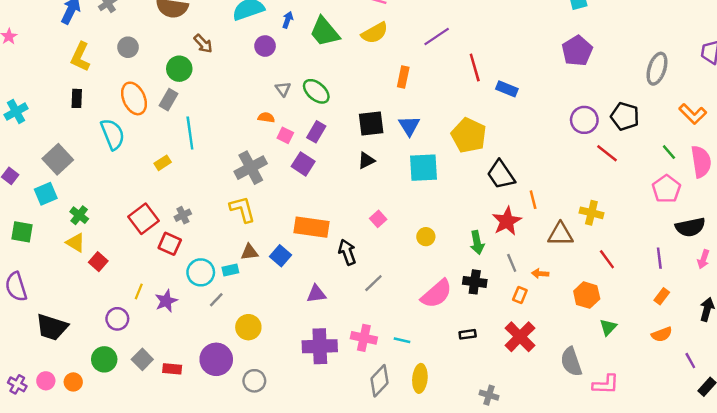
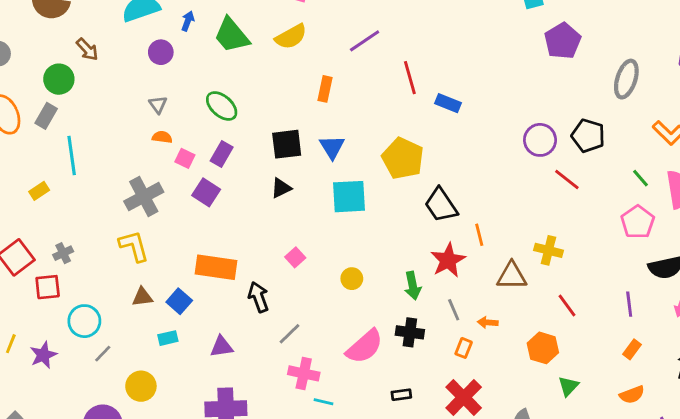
purple pentagon: (577, 51) -> (563, 41), moved
gray triangle: (283, 89) -> (158, 105), moved
red square: (170, 244) -> (48, 287), turned -30
cyan rectangle: (230, 270) -> (168, 338), moved
pink cross: (364, 338) -> (304, 373), moved

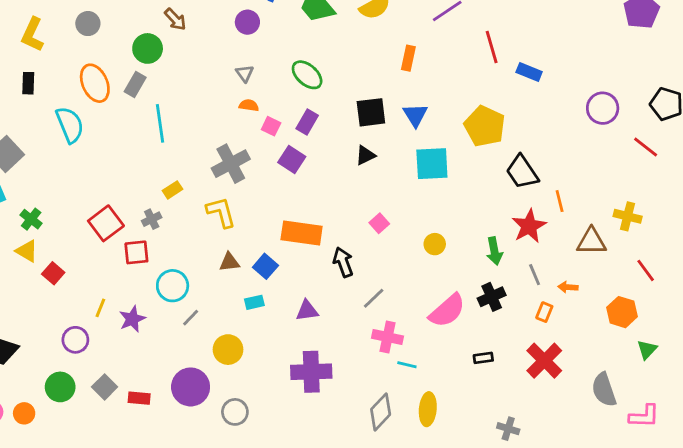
purple circle: (540, 140) -> (603, 108), moved
yellow rectangle: (39, 191) -> (173, 190), moved
black cross: (410, 332) -> (492, 297), turned -32

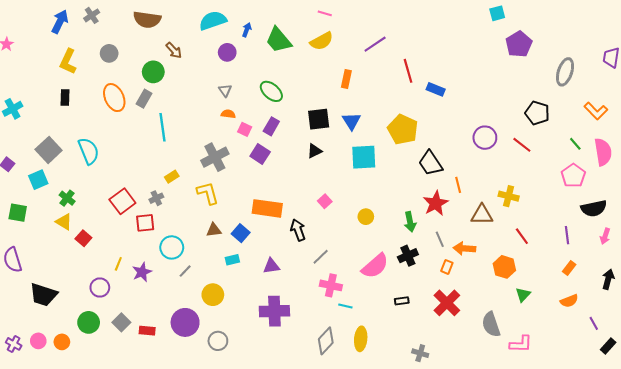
purple circle: (603, 108) -> (485, 138), moved
cyan semicircle: (70, 125) -> (89, 151), moved
orange arrow: (568, 287) -> (464, 248), size x1.5

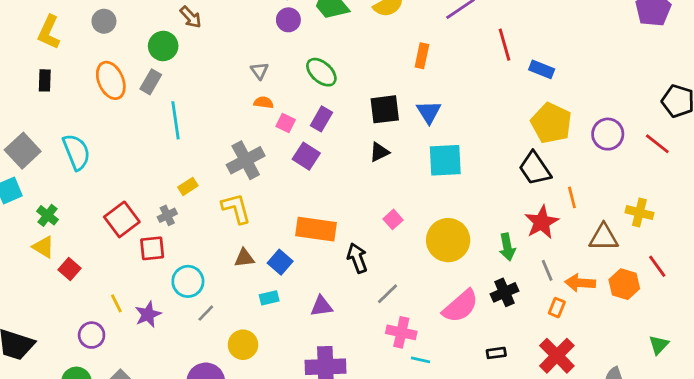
purple circle: (227, 52) -> (288, 20), moved
yellow pentagon: (403, 129) -> (551, 123), moved
yellow circle: (366, 217) -> (448, 240), size x2.0
yellow line: (118, 264) -> (116, 303), turned -48
orange hexagon: (504, 267) -> (624, 284), moved

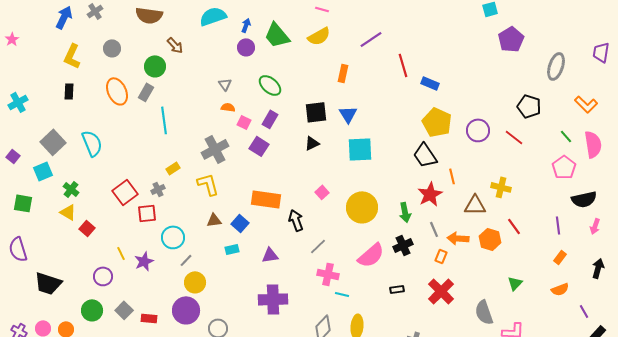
yellow circle: (243, 345) -> (195, 282), moved

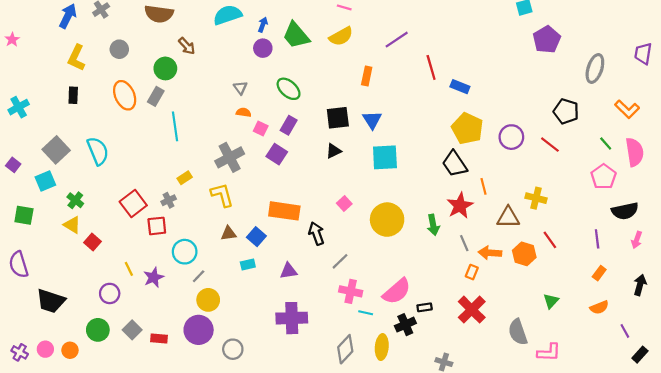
black cross: (403, 245) -> (405, 325), moved
pink semicircle: (371, 255) -> (397, 291), moved

